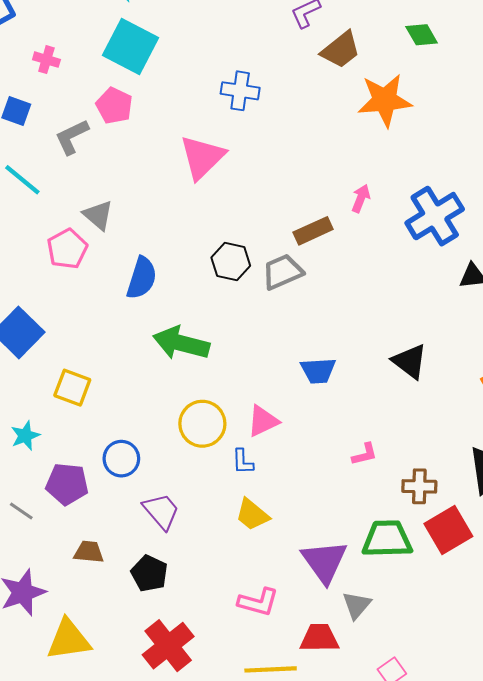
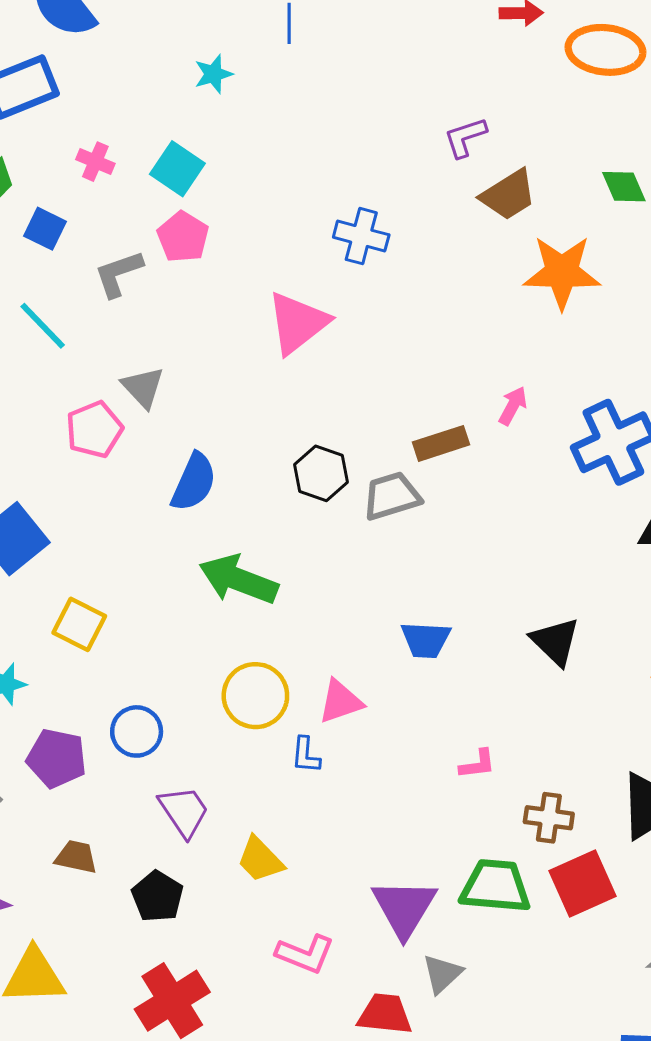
cyan square: (131, 46) -> (177, 169), moved, size x0.7
yellow trapezoid: (252, 515) -> (260, 859), moved

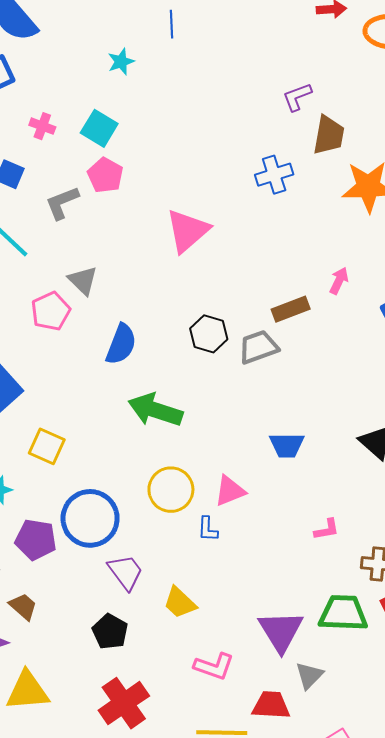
brown trapezoid: (508, 195) -> (329, 135), turned -45
blue cross: (361, 236) -> (274, 175), moved, turned -30
blue circle: (137, 731) -> (90, 518), size x1.6
brown trapezoid: (76, 857) -> (23, 606), moved, turned 32

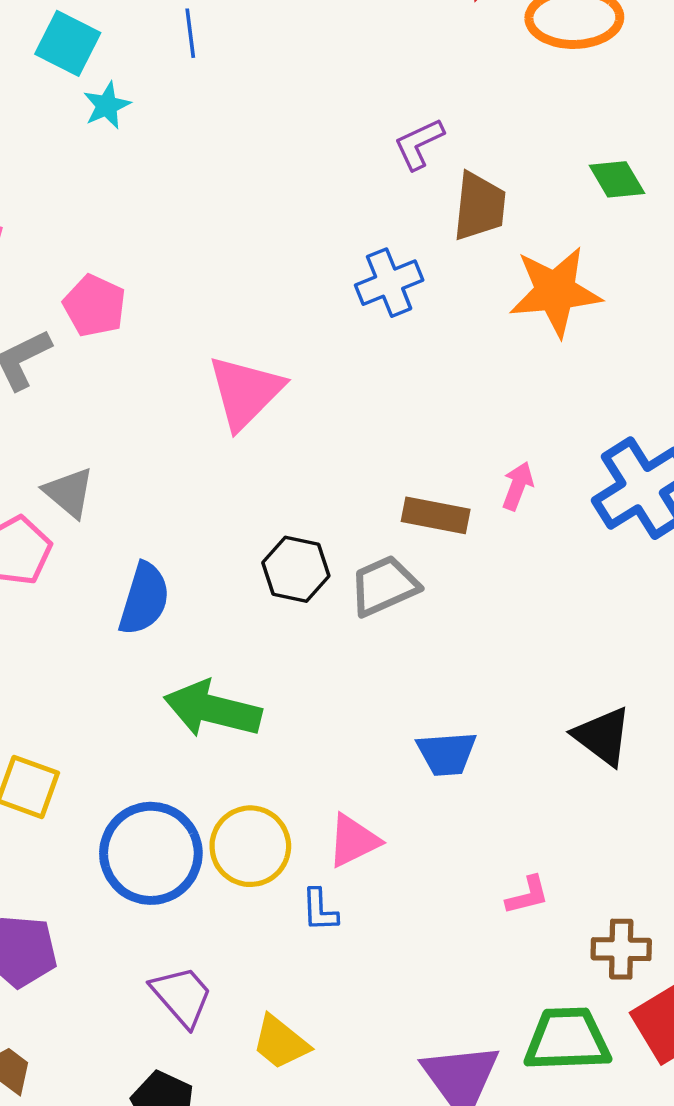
cyan square: (99, 128) -> (68, 43), moved
pink arrow: (339, 281) -> (518, 486), moved
brown rectangle: (291, 309) -> (436, 515), turned 36
blue circle: (90, 518) -> (151, 853), moved

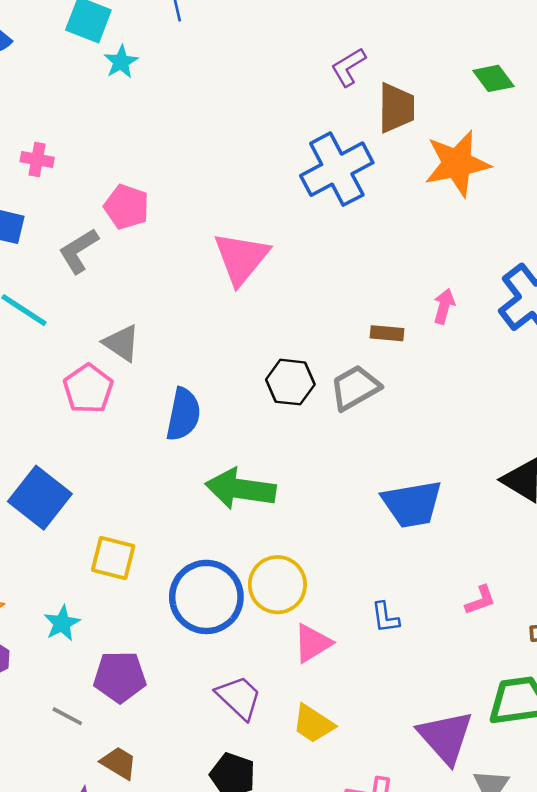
blue cross: (389, 283) -> (337, 169), size x1.5
brown rectangle: (436, 515) -> (387, 333), size x0.7
blue trapezoid: (447, 754) -> (412, 504), size x1.4
pink triangle: (353, 841) -> (313, 643), moved
blue L-shape: (320, 910) -> (385, 617), moved

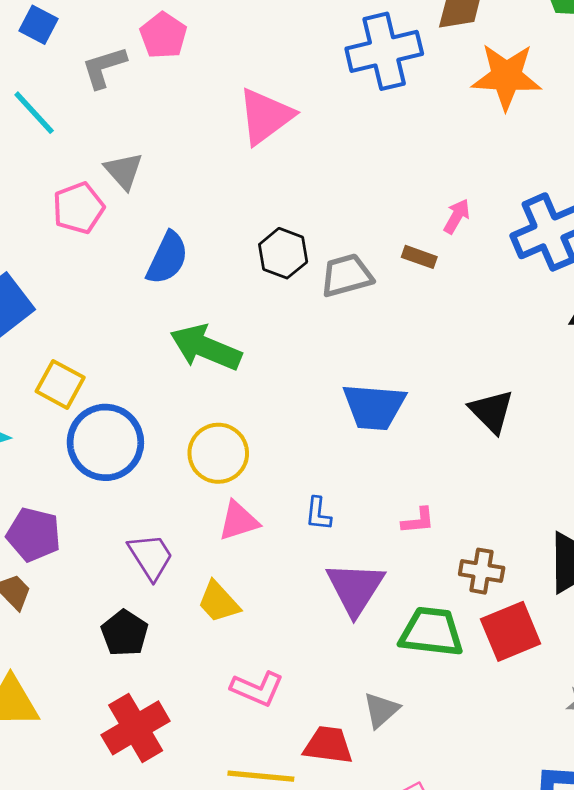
brown rectangle: (387, 333) -> (419, 257), moved
blue circle: (206, 597) -> (105, 442), moved
purple pentagon: (120, 677) -> (34, 535), moved
purple triangle: (446, 737) -> (355, 588), moved

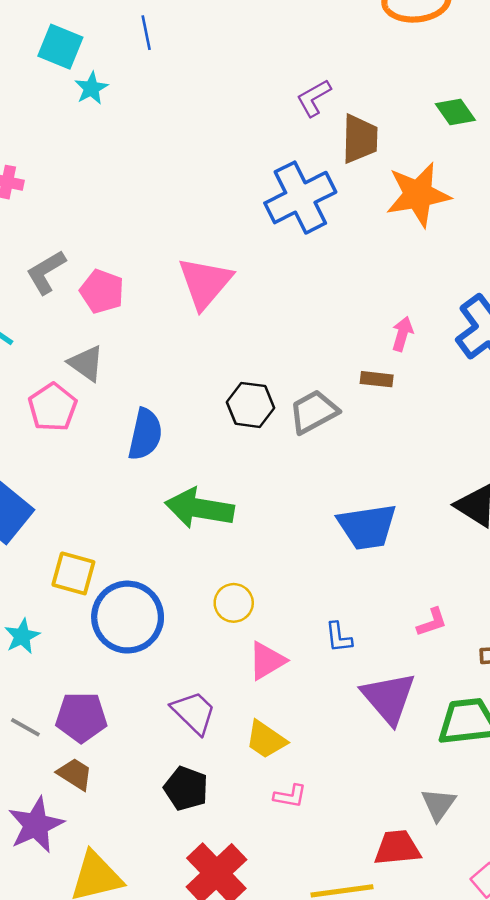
pink pentagon: (163, 35) -> (102, 291), moved
yellow circle: (218, 453) -> (234, 603), size x0.7
pink L-shape: (257, 689) -> (290, 796), moved, size x0.7

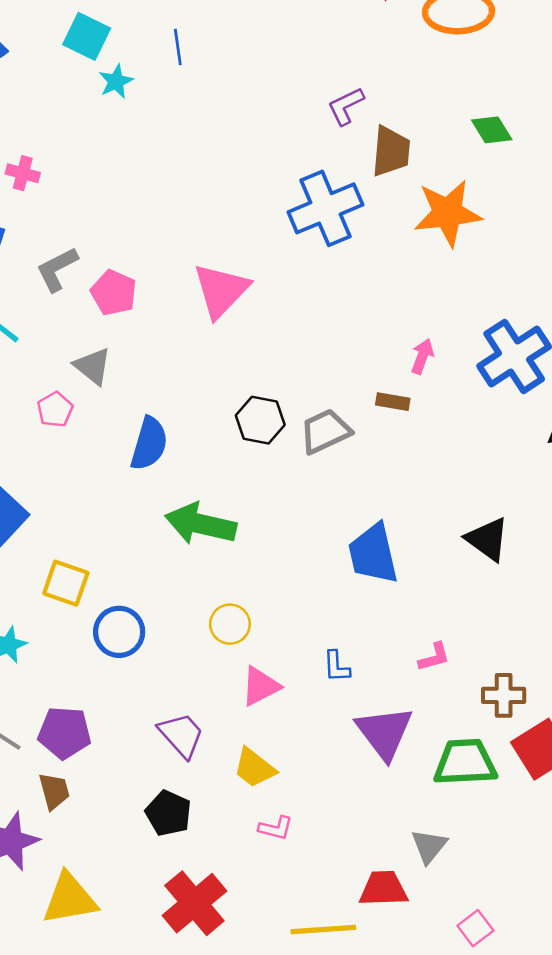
blue line: (146, 33) -> (178, 47), moved
pink pentagon: (53, 407) -> (55, 410), size x0.7
blue trapezoid: (367, 527) -> (373, 554), turned 82
blue circle: (128, 617) -> (119, 632), size x0.7
brown trapezoid: (75, 774) -> (54, 791), turned 39

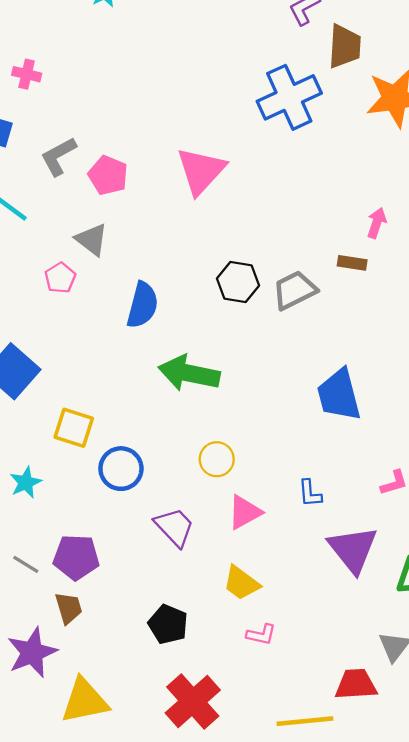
purple trapezoid: (181, 735) -> (174, 527), moved

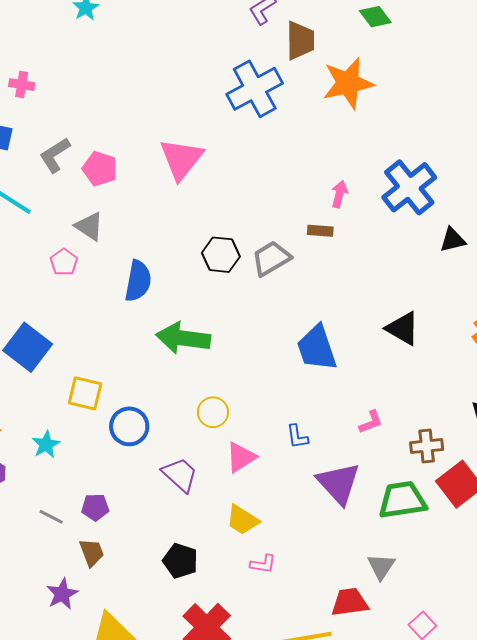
purple pentagon: (76, 557) -> (95, 507), size x0.7
purple star: (32, 652) -> (62, 594), size x0.7

